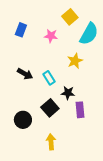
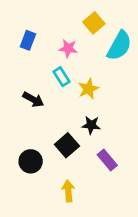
yellow star: (75, 61) -> (88, 89), moved
cyan rectangle: (49, 78) -> (62, 77), moved
purple rectangle: (80, 110) -> (107, 160), moved, turned -35

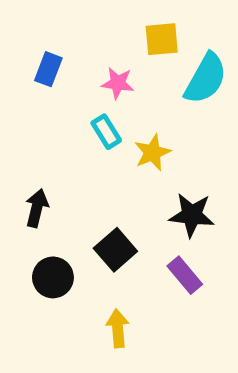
yellow square: (94, 23) -> (162, 39), turned 35
black arrow: (33, 100) -> (37, 208), moved, turned -105
black star: (91, 125) -> (192, 215), moved, size x1.4

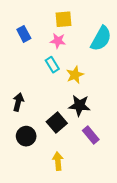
yellow square: (162, 39) -> (64, 19), moved
blue rectangle: (48, 69) -> (24, 34), turned -49
black star: (192, 215) -> (79, 105), moved

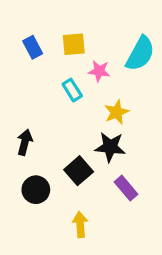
yellow square: (64, 19) -> (74, 44), moved
pink star: (58, 41) -> (99, 71), moved
yellow star: (75, 75) -> (117, 112), moved

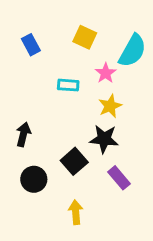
yellow square: (74, 44) -> (85, 37), moved, turned 30
pink star: (99, 71) -> (106, 73), moved, turned 30
cyan rectangle: (72, 90) -> (68, 85), turned -54

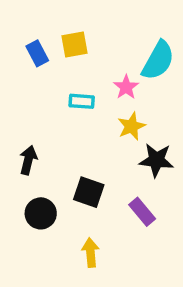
yellow square: (85, 37) -> (75, 44), moved, turned -35
black star: (104, 139) -> (156, 160), moved
black square: (74, 161) -> (89, 192), turned -30

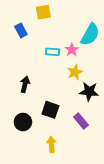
yellow square: (75, 44) -> (43, 12), moved
cyan rectangle: (82, 101) -> (52, 52), moved
black arrow: (28, 160) -> (25, 84), moved

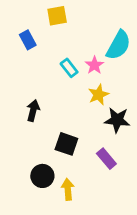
cyan rectangle: (52, 52) -> (69, 68), turned 48
black circle: (23, 122) -> (42, 176), moved

